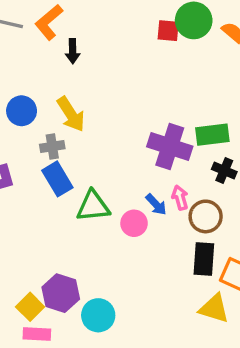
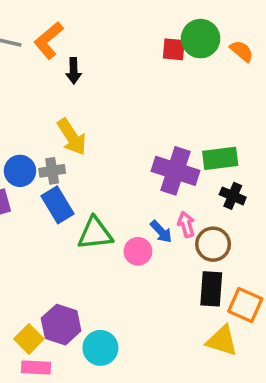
blue circle: (22, 111) -> (20, 171), moved

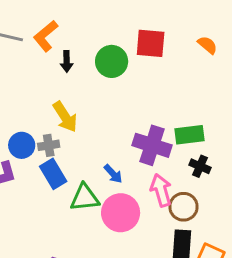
green circle: (201, 39) -> (112, 61), moved
red square: (174, 49) -> (151, 43), size x1.5
pink arrow: (186, 225) -> (161, 190), size x1.5
blue arrow: (161, 232) -> (113, 174), moved
pink circle: (138, 251) -> (121, 213), size x1.6

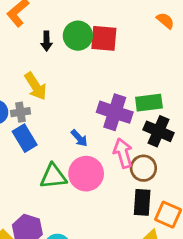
red square: (151, 43) -> (104, 38), moved
black arrow: (67, 61) -> (46, 41), moved
black cross: (200, 166) -> (158, 131), size x1.5
green triangle: (85, 198) -> (53, 176), moved

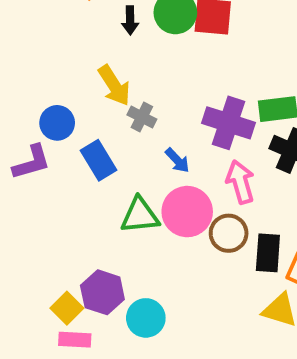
gray cross: (21, 112) -> (142, 117), moved, turned 36
brown circle: (143, 168) -> (229, 233), moved

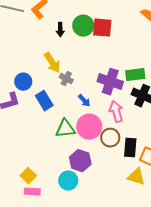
purple hexagon: (102, 292) -> (80, 161), moved

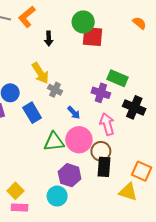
green circle: (83, 26) -> (83, 22), moved
green rectangle: (135, 75) -> (118, 78), moved, turned 30
purple cross: (110, 82) -> (101, 93), size x0.7
black rectangle: (130, 148) -> (104, 167), moved

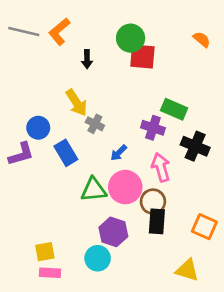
blue arrow: (74, 113) -> (119, 153), turned 88
yellow square: (15, 191) -> (45, 252), turned 35
yellow triangle: (128, 192) -> (187, 270), moved

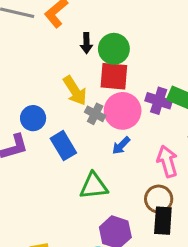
green circle: (131, 38) -> (114, 49), moved
red square: (142, 57) -> (114, 76), moved
purple cross: (153, 128) -> (159, 101), moved
pink circle: (125, 187) -> (123, 111), moved

